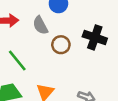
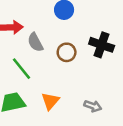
gray semicircle: (40, 25) -> (35, 42), moved

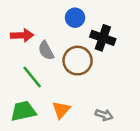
black cross: (102, 45) -> (103, 38), moved
brown circle: (67, 52) -> (78, 61), size x1.5

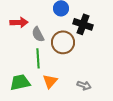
green line: (32, 77) -> (38, 58), moved, turned 36

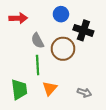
red arrow: (19, 22) -> (18, 18), moved
green trapezoid: (20, 82) -> (19, 89), turned 95

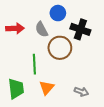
red arrow: (18, 18) -> (15, 28), moved
gray semicircle: (38, 41) -> (42, 29), moved

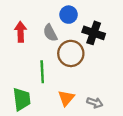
red arrow: (15, 28) -> (21, 32), turned -90
orange triangle: (47, 88) -> (66, 98), moved

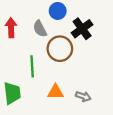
black cross: (94, 33) -> (82, 29), turned 35
orange triangle: (66, 98) -> (55, 92), turned 49

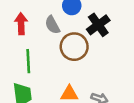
green line: (32, 66) -> (28, 61), moved

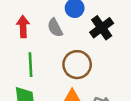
brown circle: (74, 47) -> (77, 65), moved

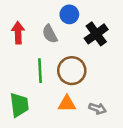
green line: (30, 65) -> (40, 71), moved

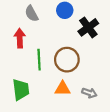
red arrow: (18, 33) -> (20, 38), moved
gray semicircle: (50, 34) -> (32, 14), moved

